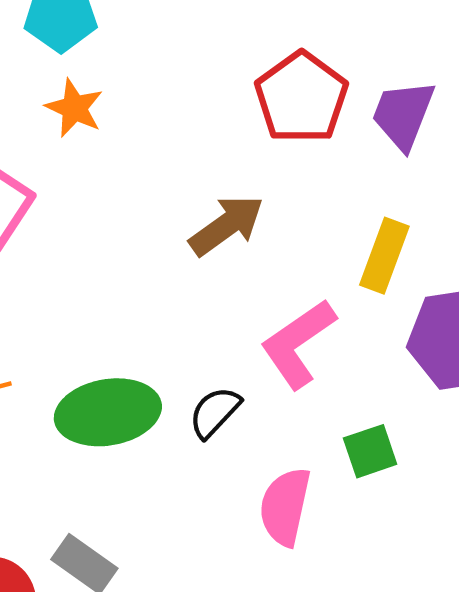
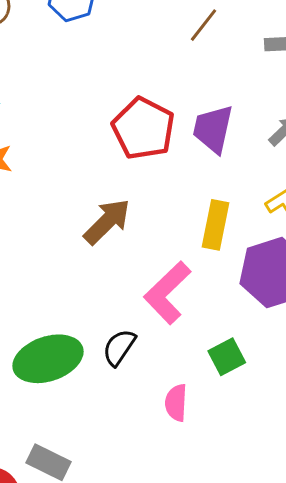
pink semicircle: (285, 507) -> (176, 403), size x0.7

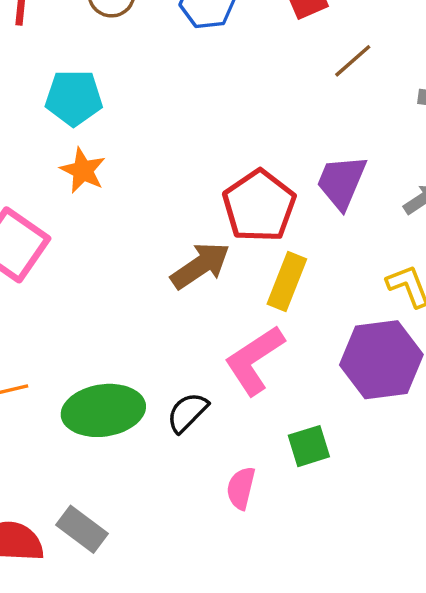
red pentagon: (143, 128) -> (259, 206), moved
yellow rectangle: (216, 225) -> (287, 281), moved

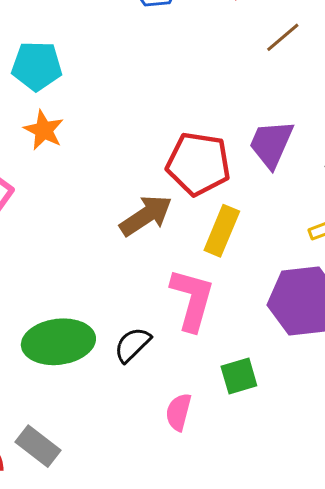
red pentagon: (259, 206) -> (198, 164), turned -30
pink L-shape: (254, 360) -> (192, 300), turned 138

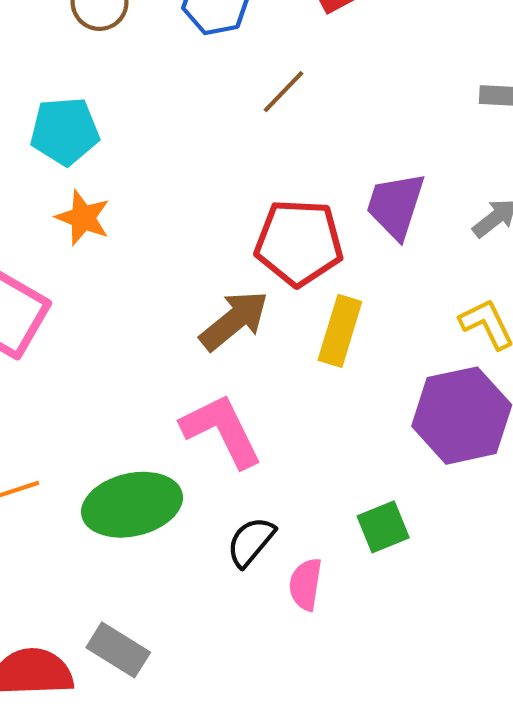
brown line: (283, 37) -> (284, 92), moved
pink L-shape: (192, 300) -> (222, 430), moved, turned -36
black semicircle: (132, 345) -> (251, 542), moved

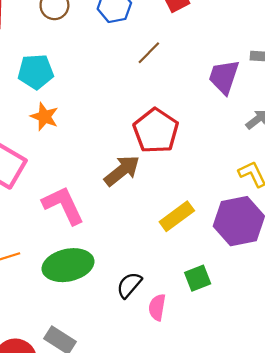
purple trapezoid: (396, 206) -> (224, 77), moved
red pentagon: (299, 243) -> (156, 131), turned 30
yellow rectangle: (340, 331) -> (177, 216), moved, turned 36
pink L-shape: (222, 430) -> (63, 205), moved

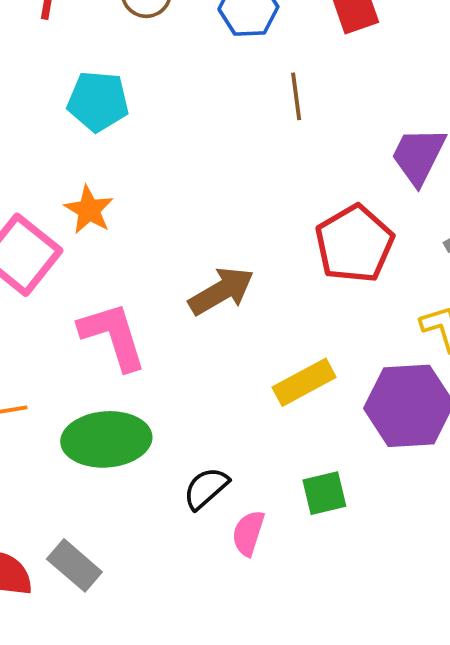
brown line: (149, 53) -> (296, 96), turned -60
orange star: (44, 117) -> (89, 210), moved
red pentagon: (156, 131) -> (354, 244), moved

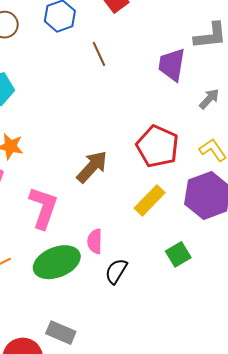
red pentagon: (354, 244) -> (158, 146), moved
pink L-shape: (113, 336) -> (43, 208), turned 54
pink semicircle: (248, 533) -> (95, 241), moved

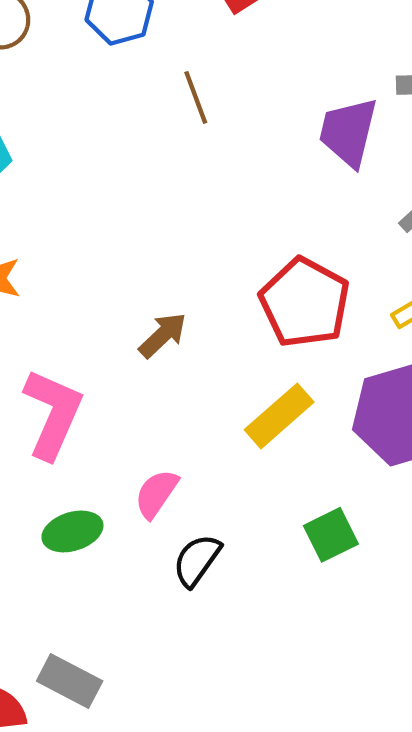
brown arrow: (92, 167) -> (163, 335), size x0.7
pink semicircle: (95, 241) -> (156, 494), turned 30
green ellipse: (57, 262) -> (72, 531), size x0.6

